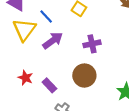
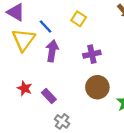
purple arrow: (53, 41) -> (52, 51), turned -45
brown circle: (84, 76) -> (97, 87), moved

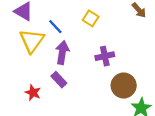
brown circle: (97, 87) -> (124, 85), moved
purple rectangle: (49, 96) -> (59, 80), moved

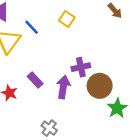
purple arrow: (62, 53) -> (63, 87), moved
purple cross: (105, 56) -> (81, 67), moved

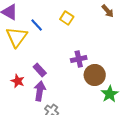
purple arrow: (63, 87) -> (40, 91), moved

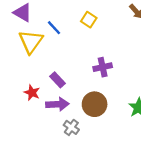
brown circle: (95, 75) -> (95, 104), moved
purple arrow: (40, 91) -> (57, 104), turned 78

